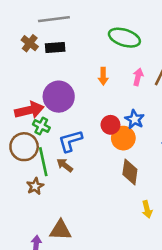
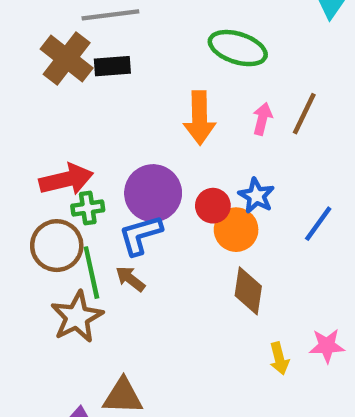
brown cross: (30, 43) -> (67, 58), size x1.6
orange arrow: (103, 76) -> (200, 118), size x1.6
purple circle: (59, 97) -> (153, 193), moved
green cross: (41, 126) -> (88, 208), turned -35
brown star: (35, 186) -> (77, 317), size x1.6

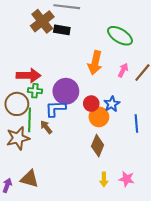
blue line: (318, 224) -> (136, 123), turned -54

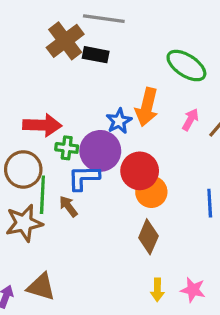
green cross: (35, 91) -> (67, 148), moved
red circle: (91, 104) -> (140, 171), size x1.5
blue star: (112, 104) -> (119, 121), moved

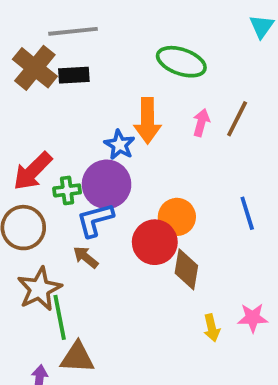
red arrow: (42, 125) -> (33, 171), turned 147
red circle: (140, 171) -> (155, 242), moved
green line: (42, 195) -> (60, 317), moved

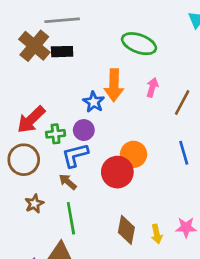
brown line: (237, 119) -> (182, 103), moved
purple circle: (107, 184) -> (84, 130), size x0.6
brown diamond: (186, 269) -> (126, 230), moved
brown star: (39, 289) -> (34, 204), size x0.6
green line: (60, 317) -> (71, 218), moved

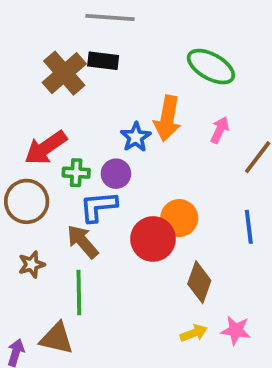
brown cross: (34, 46) -> (64, 73), moved
brown arrow: (68, 182) -> (83, 242), size x1.4
brown diamond: (126, 230) -> (199, 282), moved
yellow arrow: (157, 234) -> (194, 333), turned -108

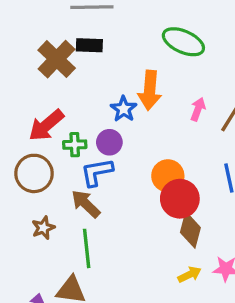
pink arrow: (220, 130) -> (198, 109), moved
red circle: (153, 239) -> (180, 199), moved

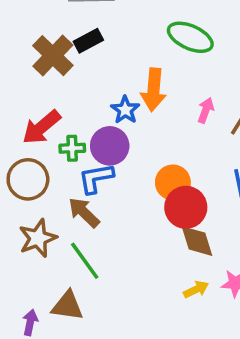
black rectangle: (89, 45) -> (88, 41), turned -30
purple circle: (109, 142) -> (110, 146), size x1.4
brown star: (43, 228) -> (38, 238), size x1.5
brown diamond: (190, 230) -> (197, 241), turned -32
green line: (87, 248) -> (85, 261), turned -30

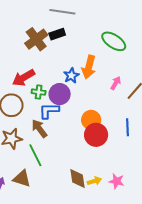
brown diamond: (197, 241) -> (78, 179), moved

